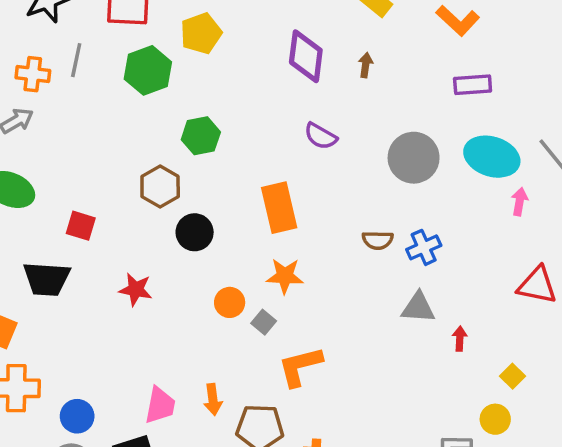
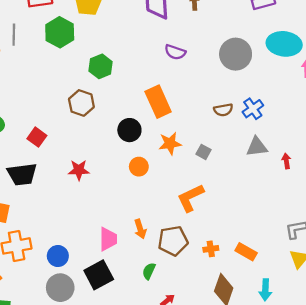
red square: (81, 226) -> (37, 137), turned 30
black circle: (195, 232) -> (129, 130), moved
gray square: (264, 322) -> (203, 152), moved

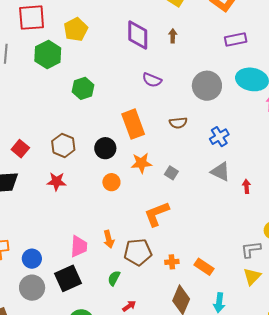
brown hexagon: (81, 103) -> (63, 145), moved
brown semicircle: (223, 110) -> (178, 123), moved
gray triangle: (257, 147) -> (220, 172), turned 30

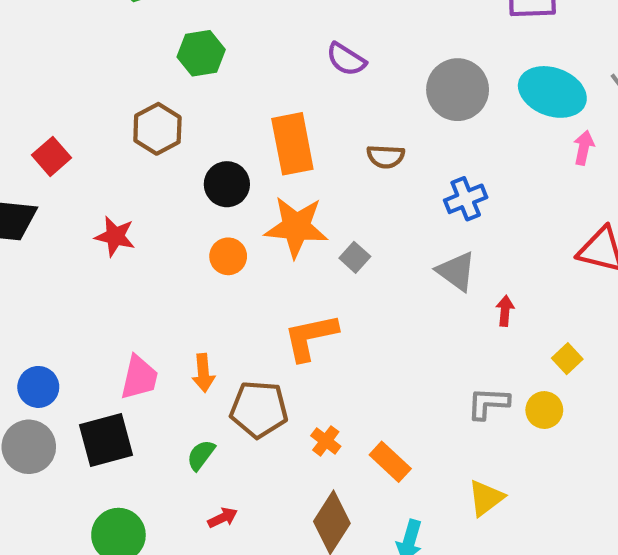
brown hexagon: (63, 145) -> (157, 129), moved
orange star: (141, 163) -> (296, 227), size x1.4
gray L-shape: (251, 249) -> (488, 403), moved
orange cross: (172, 262) -> (326, 441), turned 32

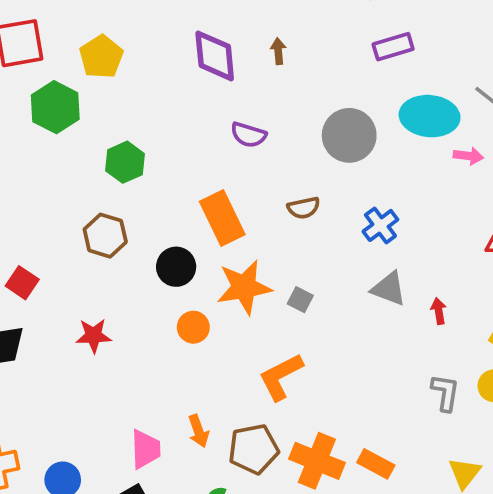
pink arrow: (584, 148) -> (468, 156), turned 100
gray L-shape: (488, 403) -> (445, 393), turned 111
orange cross: (326, 441) -> (317, 461), size x2.0

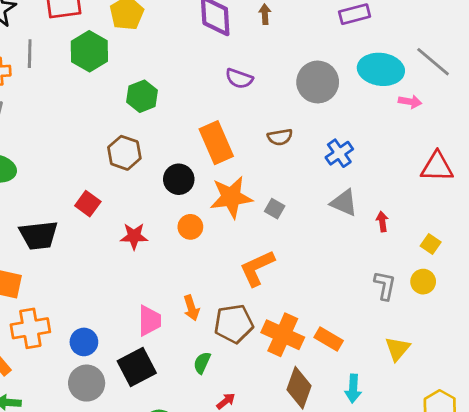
red square: (22, 283) -> (88, 204), moved
red star: (94, 336) -> (134, 236), moved

